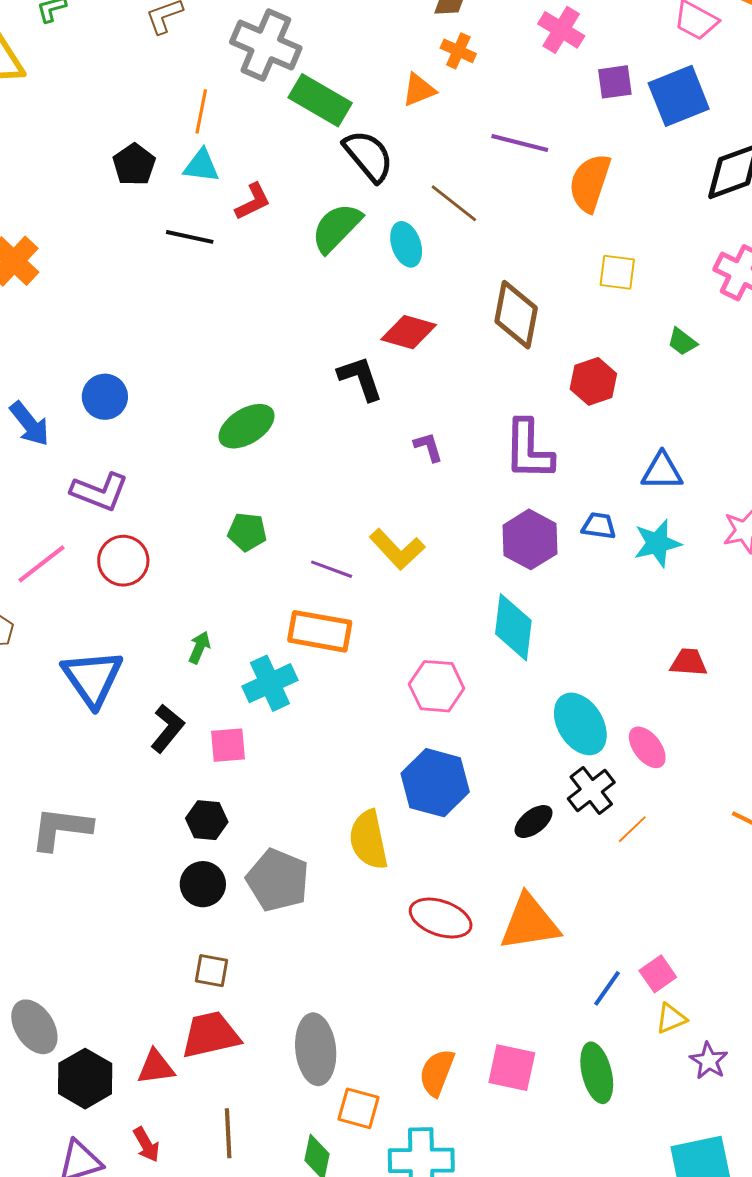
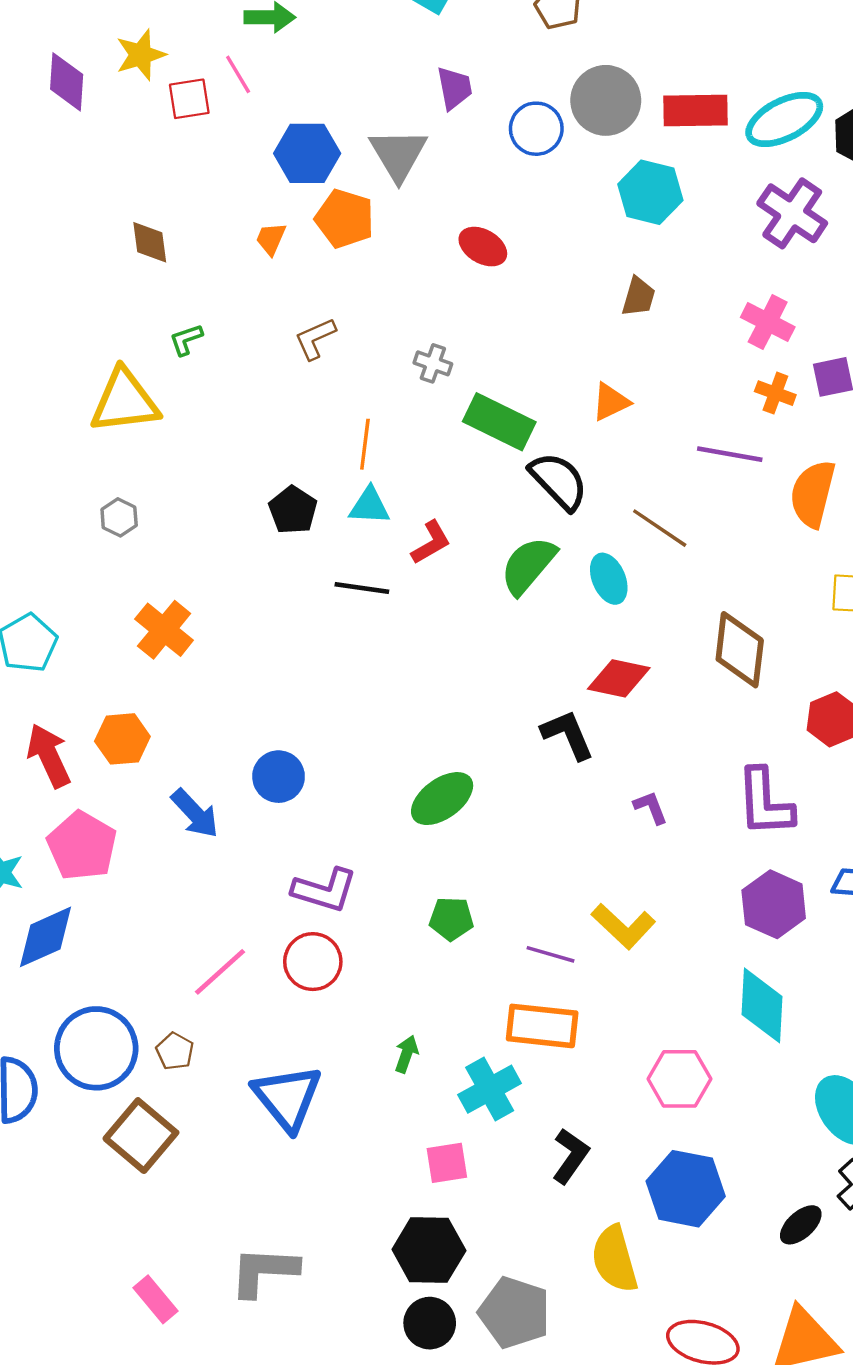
gray cross: (266, 45) -> (433, 363), size x0.5
orange cross: (458, 51) -> (775, 393), moved
purple L-shape: (100, 492) -> (325, 890), moved
black L-shape: (167, 728) -> (570, 1156), moved
black hexagon: (207, 820) -> (429, 1250), size x1.5

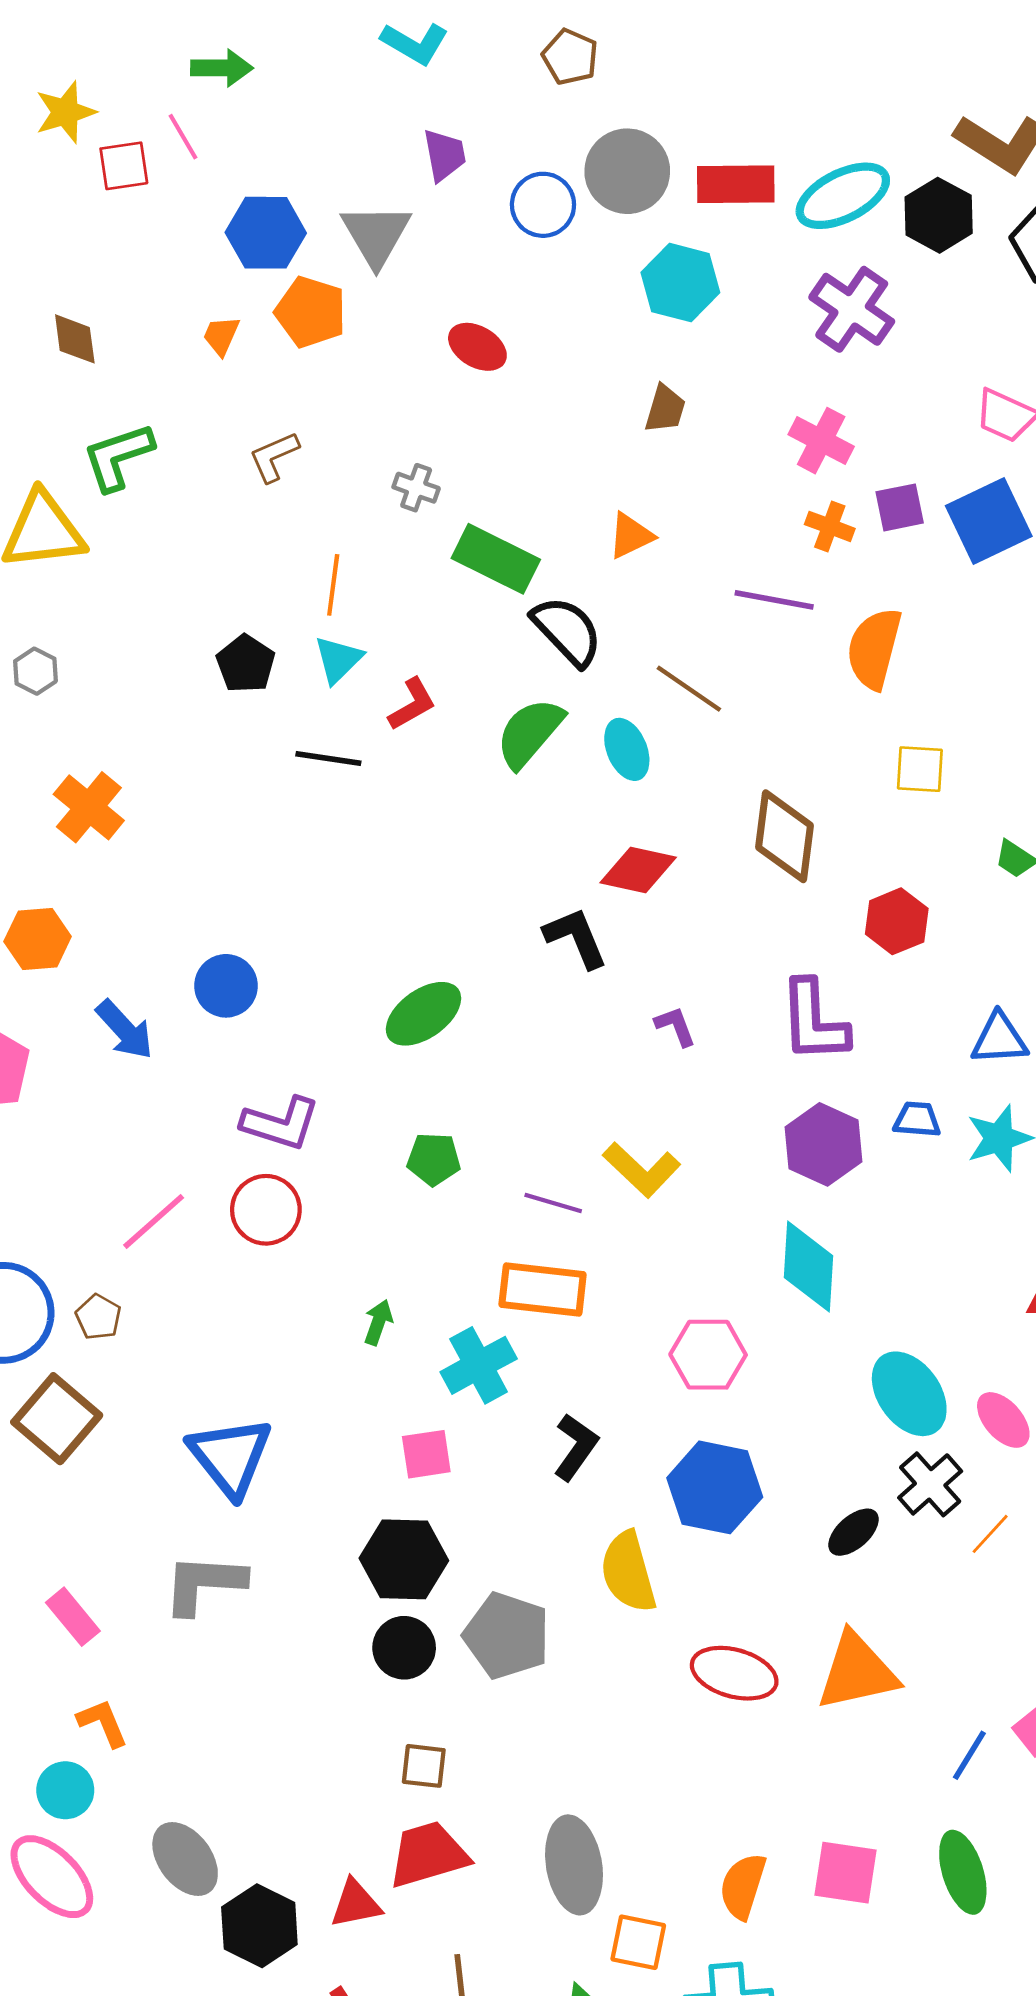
green L-shape: (186, 340) -> (118, 457), size x1.8
cyan triangle: (369, 506) -> (338, 660), turned -48
blue triangle: (287, 1098) -> (230, 1457), moved

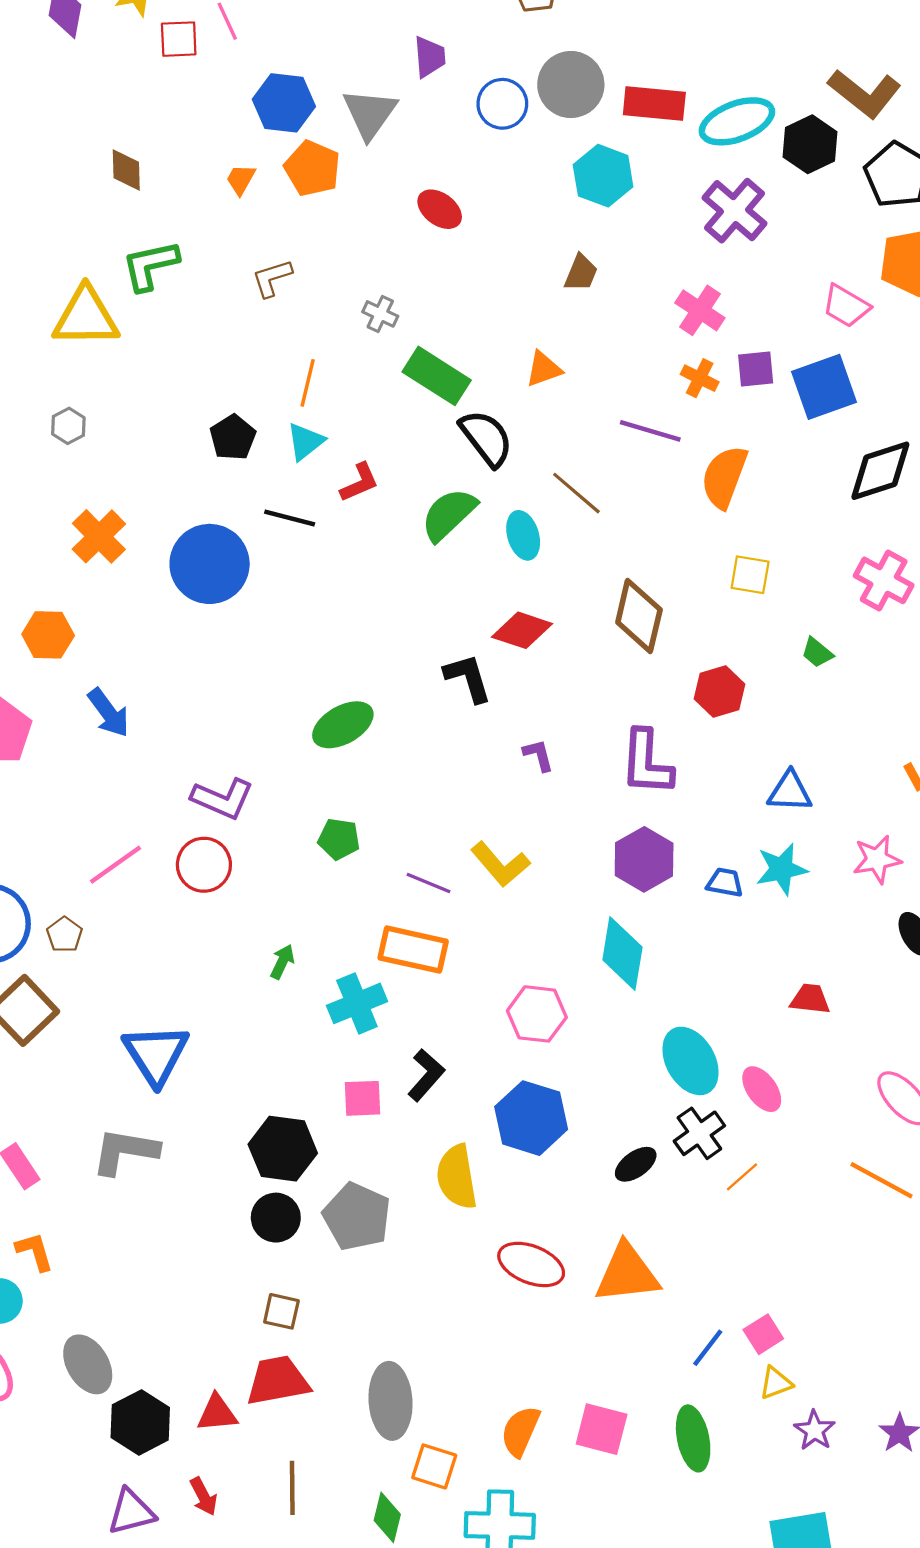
blue circle: (226, 986) -> (210, 564), moved, size x1.6
blue trapezoid: (917, 1120) -> (725, 882), moved
pink square: (426, 1454) -> (362, 1098), moved

